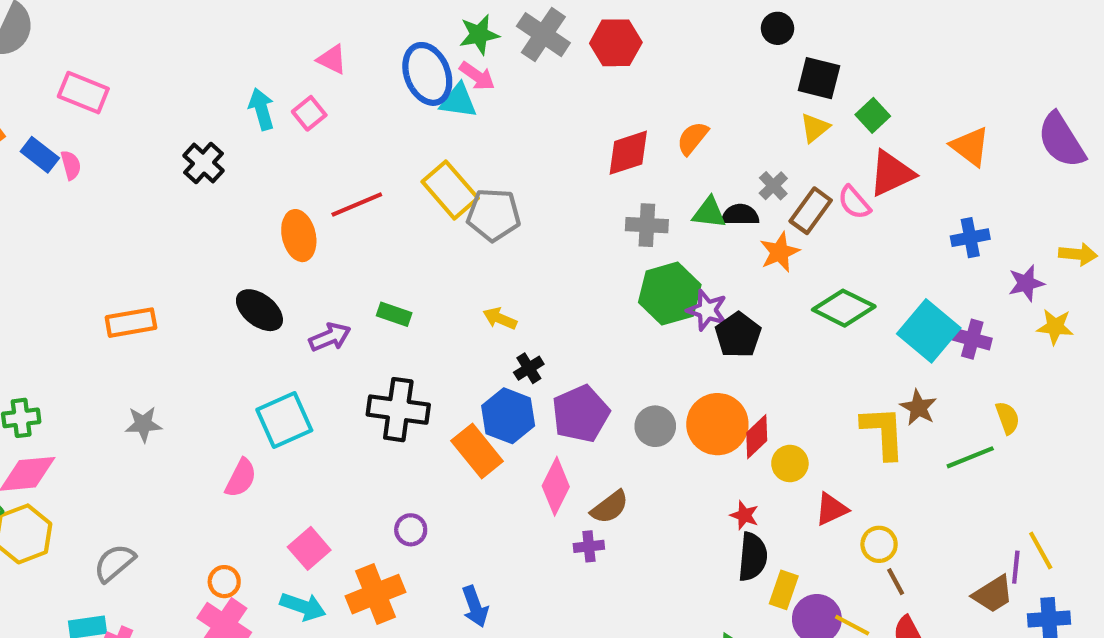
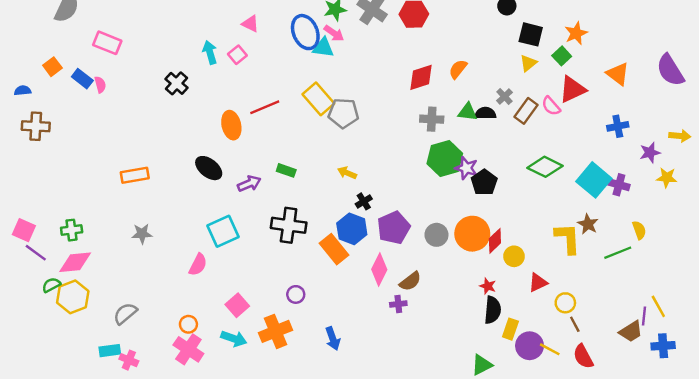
orange star: (780, 252) -> (576, 33), moved

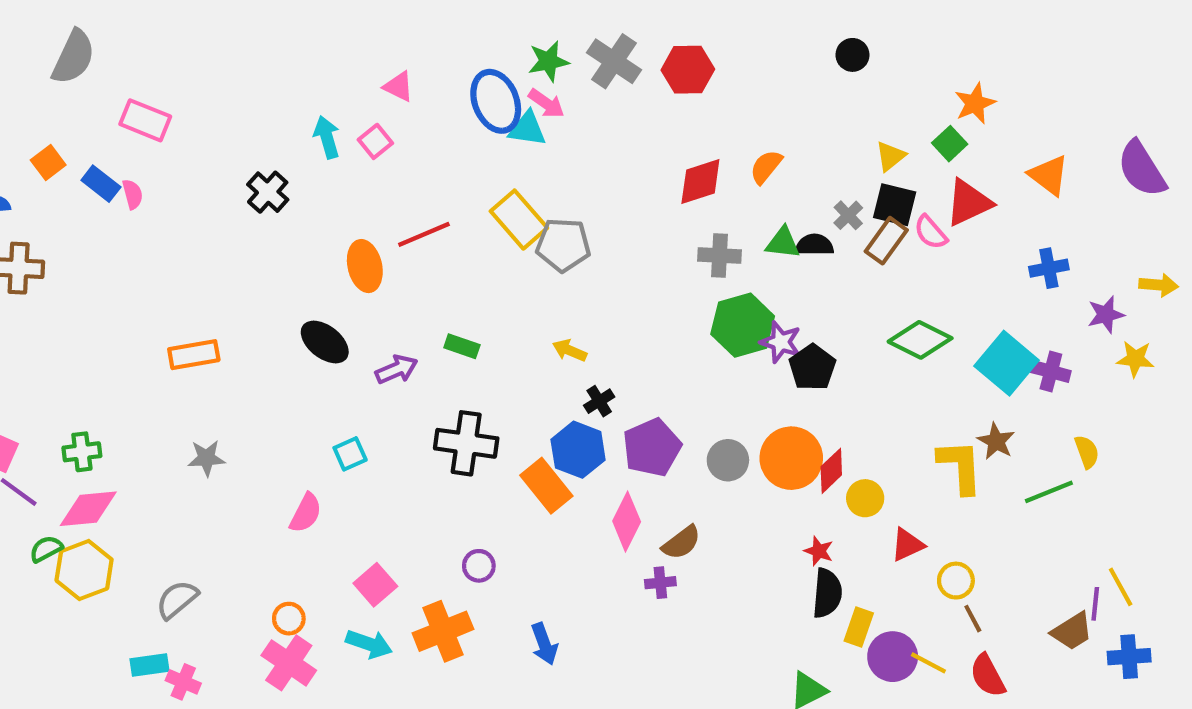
black square: (531, 34) -> (895, 205), moved
cyan square: (223, 231) -> (350, 454), size x0.6

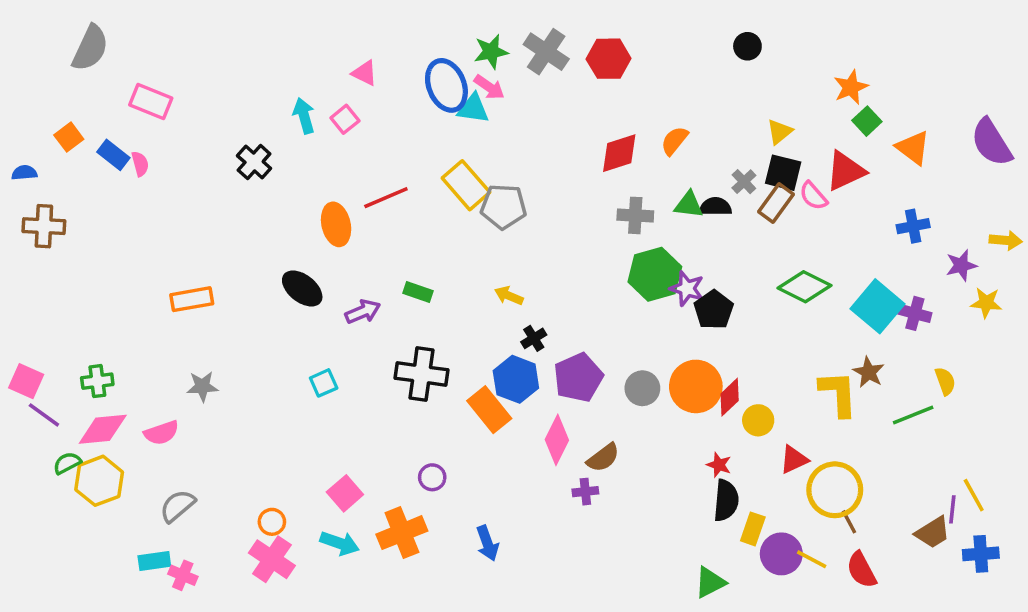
green square: (950, 144) -> (867, 121), moved
pink semicircle: (306, 513) -> (161, 433), moved, turned 44
yellow circle: (956, 581) -> (835, 490), size x1.8

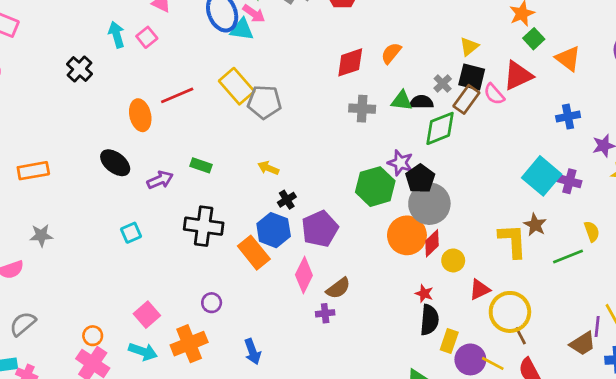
green hexagon: (655, 274) -> (375, 187), moved
green diamond: (804, 287) -> (440, 128), moved, turned -48
gray circle: (642, 388) -> (429, 204), moved, size x1.6

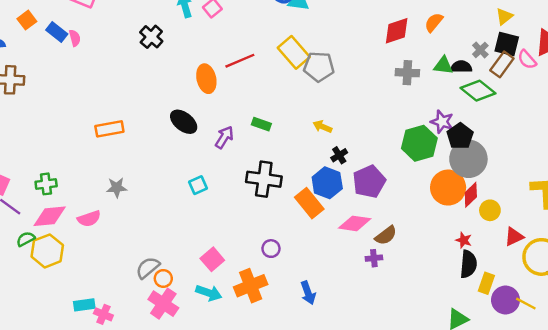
green diamond: (440, 128) -> (478, 91), turned 60
purple arrow: (160, 180) -> (224, 137), turned -35
pink diamond: (304, 275) -> (355, 223), turned 72
gray semicircle: (23, 324) -> (148, 268), moved

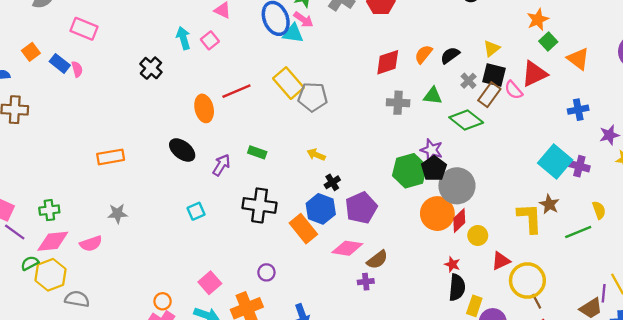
black semicircle: (461, 67) -> (450, 55), moved, turned -36
black pentagon: (460, 136) -> (434, 168), moved
gray semicircle: (148, 268) -> (77, 299), moved, turned 50

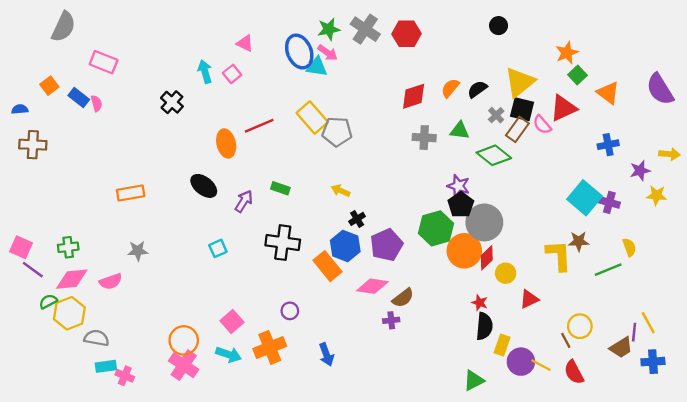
yellow triangle: (492, 48) -> (520, 82), size x1.8
green hexagon: (410, 171) -> (436, 228), moved
brown star: (549, 204) -> (579, 241), turned -30
yellow circle: (527, 281) -> (580, 326), moved, size x0.7
orange circle: (163, 301) -> (184, 340), size x1.6

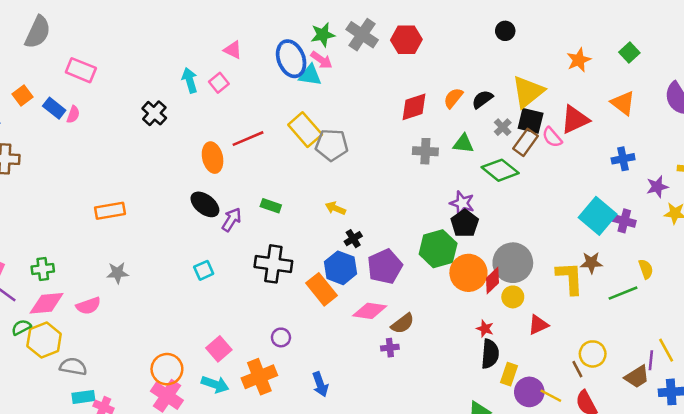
green square: (577, 75) -> (629, 52), moved
pink semicircle: (96, 103) -> (73, 114), turned 35
black ellipse: (204, 186) -> (205, 204), moved
gray circle: (484, 222) -> (513, 263), moved

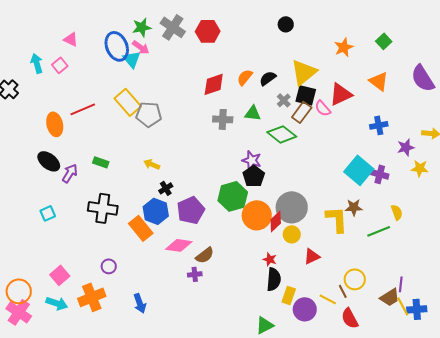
cyan triangle: (310, 75) -> (132, 59), turned 42
yellow line: (666, 350) -> (403, 306), moved
yellow line: (551, 396) -> (328, 299), moved

